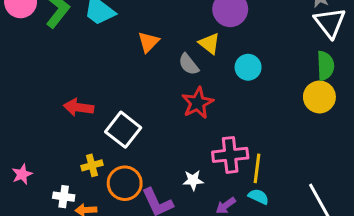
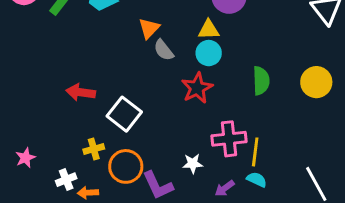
yellow triangle: (209, 43) -> (209, 30), turned -40
gray semicircle: (189, 64) -> (164, 50), moved
green semicircle: (325, 66) -> (261, 81), moved
cyan circle: (248, 67) -> (209, 53), moved
white cross: (64, 197) -> (66, 180), turned -30

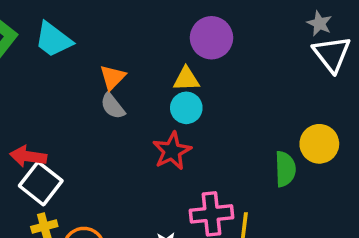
gray semicircle: (164, 50) -> (113, 106), moved
green semicircle: (261, 81) -> (285, 169), moved
white square: (124, 114) -> (41, 183), moved

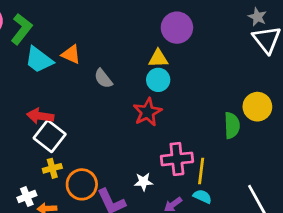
cyan trapezoid: (53, 40) -> (39, 60), moved
orange triangle: (113, 77) -> (71, 54), moved, turned -50

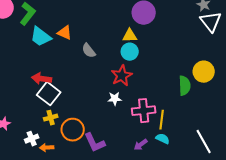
white star: (143, 182) -> (115, 99), moved

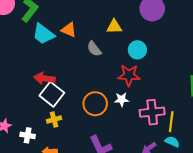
yellow triangle: (130, 36) -> (114, 27), moved
red star: (122, 76) -> (129, 75), turned 30
orange circle: (73, 130) -> (95, 104), moved
white cross: (32, 139) -> (28, 135), moved, turned 32

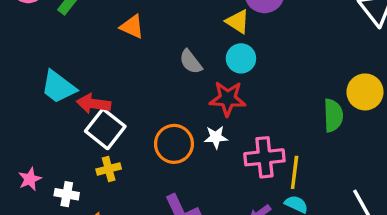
yellow triangle: (114, 27) -> (238, 22), moved, turned 35
cyan trapezoid: (43, 34) -> (58, 87), moved
gray semicircle: (94, 49) -> (191, 62), moved

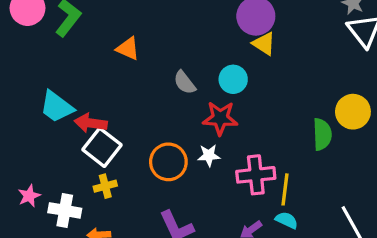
yellow triangle: (238, 22) -> (264, 44), moved
white cross: (67, 194) -> (65, 210), size x1.4

